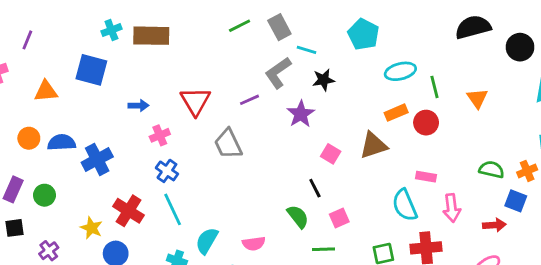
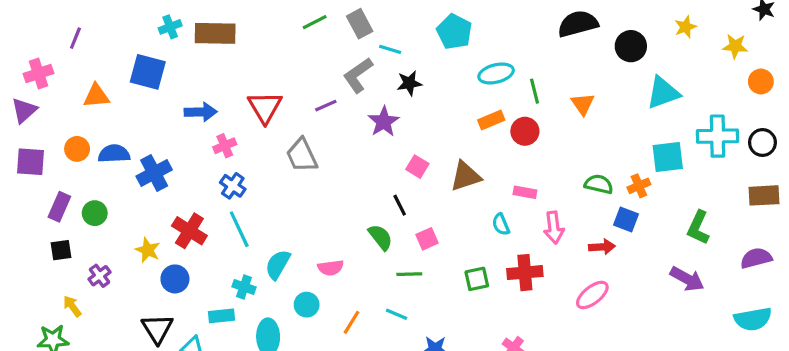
blue arrow: (138, 105) -> (201, 112), size x1.4
brown triangle: (373, 145) -> (466, 176), moved
cyan semicircle: (405, 205) -> (501, 224), size x0.6

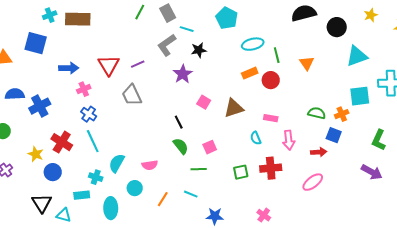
green line: (315, 22) -> (140, 12), turned -35
purple line: (326, 106) -> (138, 64), moved
black line: (400, 205) -> (179, 122), moved

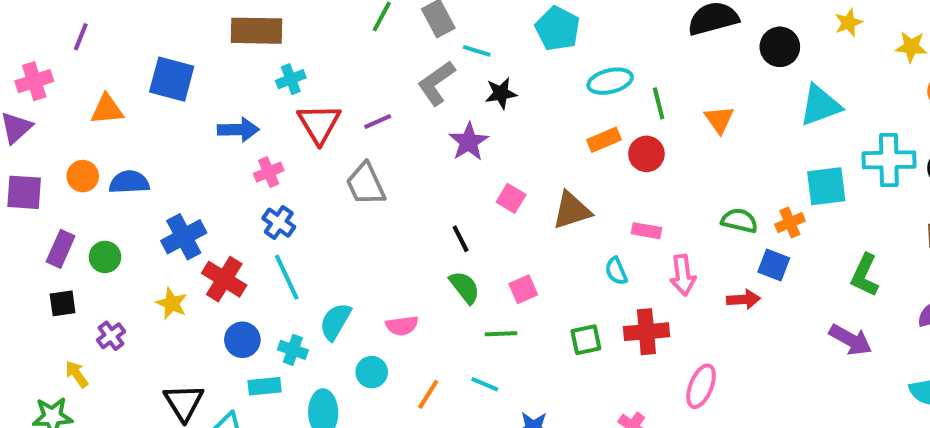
cyan cross: (50, 15) -> (291, 79), moved
blue cross: (40, 106) -> (184, 237), moved
blue circle: (53, 172) -> (242, 340), moved
pink ellipse: (313, 182) -> (701, 386), moved, turned -30

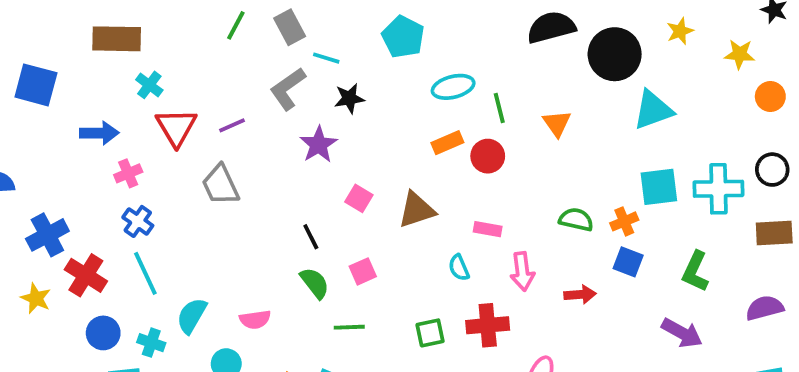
black circle: (780, 47) -> (615, 54), size x1.4
cyan cross: (291, 79) -> (149, 85), turned -32
cyan cross: (889, 160) -> (718, 189), moved
blue square: (774, 265) -> (628, 262), moved
pink square: (523, 289) -> (363, 271), moved

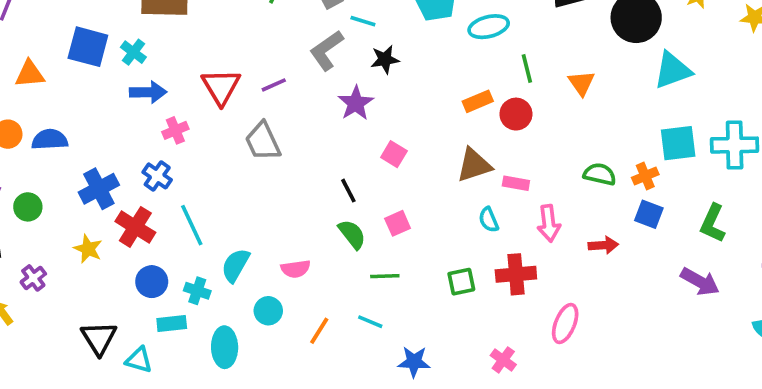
cyan cross: (149, 85) -> (133, 52), moved
cyan ellipse: (453, 87) -> (489, 27), moved
brown triangle: (417, 210) -> (474, 165), moved
blue cross: (138, 221) -> (157, 176), moved

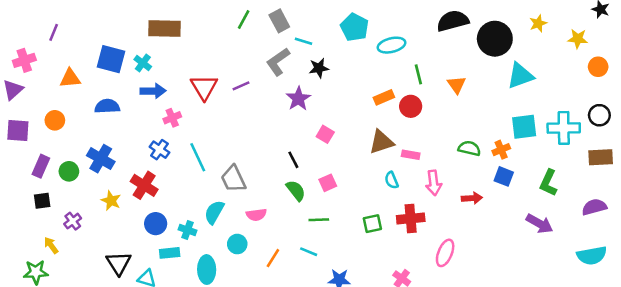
blue semicircle: (50, 140) -> (107, 106), moved
gray trapezoid: (263, 141) -> (233, 179), moved
blue cross: (99, 189) -> (101, 159), moved, turned -32
cyan line: (192, 225) -> (198, 157), moved

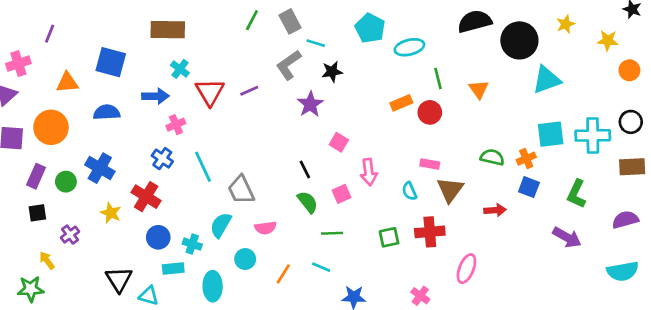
cyan cross: (143, 63) -> (180, 69), moved
orange circle: (55, 120) -> (51, 127), size x1.6
brown triangle: (381, 142) -> (450, 190), moved, turned -36
pink arrow: (434, 183) -> (369, 172), moved

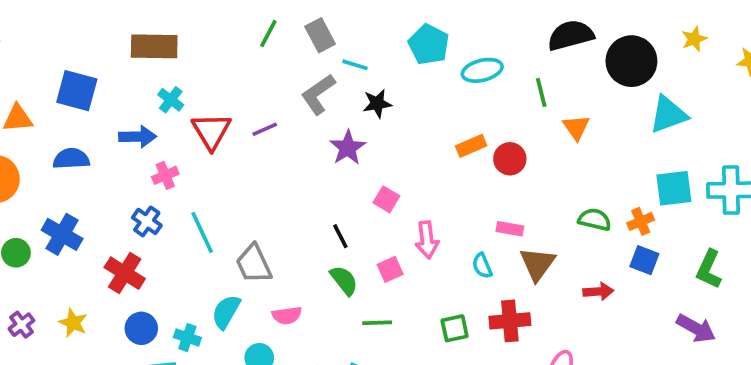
green line: (438, 78) -> (541, 92), moved
yellow star: (111, 213) -> (73, 323), moved

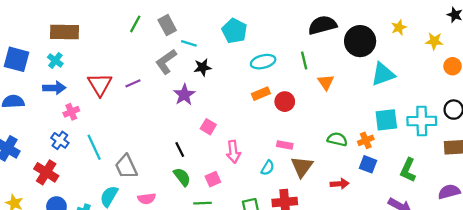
cyan ellipse: (482, 70) -> (263, 62), moved
cyan cross: (171, 100) -> (55, 60), moved
cyan semicircle: (482, 266) -> (268, 168), turned -126
pink square: (390, 269) -> (213, 179), moved

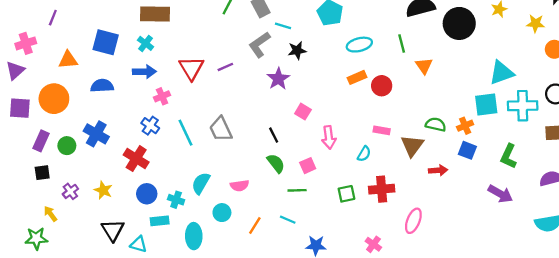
cyan triangle: (383, 74) -> (501, 73), moved
gray trapezoid: (126, 167) -> (221, 129), moved
brown triangle: (302, 167) -> (412, 146), moved

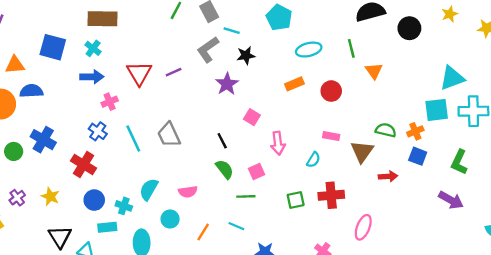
black circle: (459, 23) -> (409, 28), size x0.7
orange rectangle: (357, 77) -> (294, 84), moved
blue semicircle: (102, 86) -> (31, 91), moved

